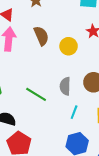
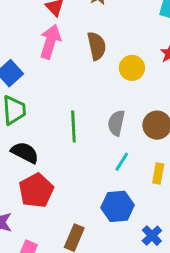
green line: (36, 94) -> (73, 126), turned 45

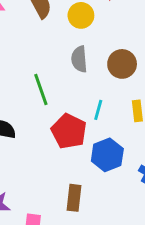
gray semicircle: (116, 123) -> (79, 59), moved
red pentagon: (36, 190) -> (69, 131), moved

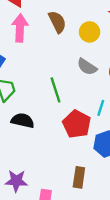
gray semicircle: (79, 59) -> (87, 67), turned -54

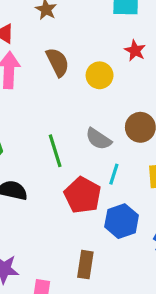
gray semicircle: (87, 67) -> (98, 139), moved

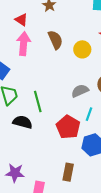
gray semicircle: (98, 139) -> (80, 91), turned 120
green line: (55, 151) -> (38, 102), moved

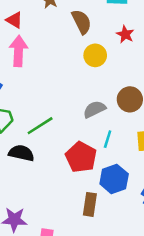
brown semicircle: (55, 40) -> (82, 22), moved
green line: (38, 102) -> (40, 126), turned 75
brown rectangle: (68, 172) -> (90, 204), moved

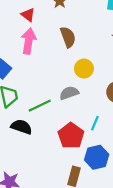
brown semicircle: (82, 22) -> (68, 37), moved
yellow circle: (95, 55) -> (84, 69), moved
gray semicircle: (94, 109) -> (69, 93), moved

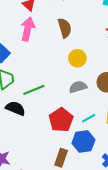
gray semicircle: (69, 93) -> (78, 87), moved
cyan line: (95, 123) -> (89, 118), moved, turned 32

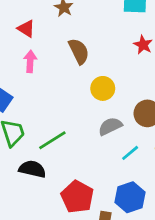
pink arrow: (28, 29) -> (30, 61), size x0.7
cyan line: (89, 118) -> (130, 153), moved
red pentagon: (61, 120) -> (77, 197), moved

